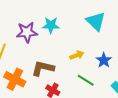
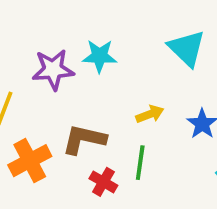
orange cross: (15, 79) -> (30, 161), turned 35
green line: (86, 80) -> (140, 163), moved, turned 66

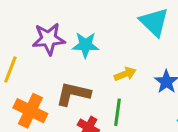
cyan star: (100, 56) -> (85, 45), moved
orange cross: (30, 161) -> (30, 111), turned -36

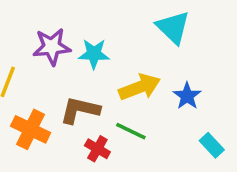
yellow arrow: (125, 74) -> (140, 87), size x1.6
green line: (117, 112) -> (131, 131), turned -72

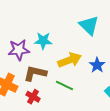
purple star: (52, 47) -> (19, 50), moved
red cross: (97, 149) -> (33, 97), moved

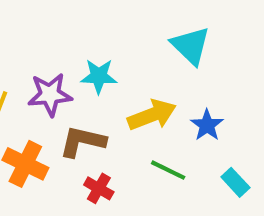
green line: (65, 85) -> (168, 170), moved
red cross: (33, 97) -> (99, 188), moved

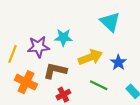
red cross: (99, 188) -> (63, 95), turned 32

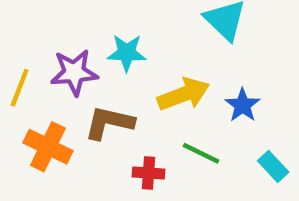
red cross: (63, 95) -> (149, 173), moved, turned 32

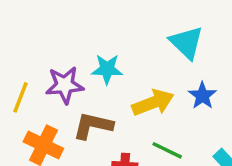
blue star: (243, 105) -> (202, 96), moved

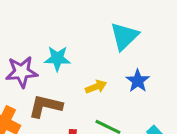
cyan triangle: (187, 43) -> (124, 36), turned 32
yellow arrow: (153, 103) -> (96, 87), size x0.6

